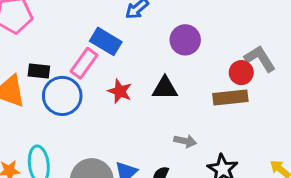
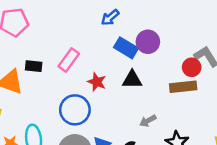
blue rectangle: (106, 41) -> (126, 48), moved
blue circle: (62, 96) -> (75, 110), moved
gray arrow: (185, 141) -> (148, 121), turned 140

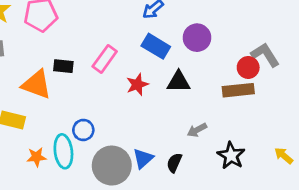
blue rectangle: (126, 48) -> (156, 46), moved
red star: (97, 82) -> (137, 85), turned 30
blue circle: (75, 110) -> (83, 130), moved, size x0.6

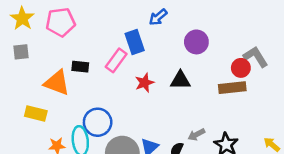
blue rectangle: (156, 46) -> (135, 42), moved, turned 40
blue circle: (83, 130) -> (98, 122), size x1.5
gray arrow: (197, 130) -> (196, 135), moved

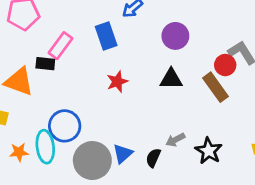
pink rectangle: (116, 60) -> (60, 46), moved
black triangle: (180, 80) -> (171, 79), moved
brown rectangle: (232, 88) -> (216, 87), turned 60

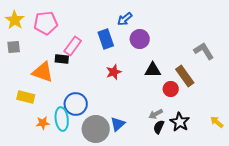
purple circle: (175, 36) -> (140, 39), moved
red circle: (225, 65) -> (171, 89), moved
black semicircle: (153, 158) -> (159, 127), moved

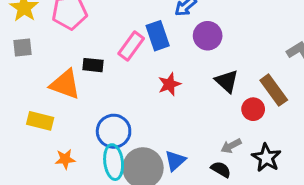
pink rectangle: (73, 46) -> (131, 46), moved
black triangle: (153, 70) -> (227, 81), turned 42
cyan ellipse: (62, 119) -> (114, 162), moved
black semicircle: (159, 127) -> (221, 169), moved, turned 96

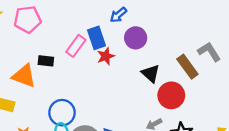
red star: (169, 84) -> (106, 56), moved
brown rectangle: (274, 90) -> (187, 67), moved
red circle: (253, 109) -> (171, 95), size x1.5

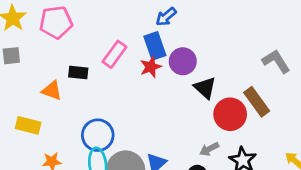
blue rectangle: (96, 38) -> (155, 46), moved
purple circle: (136, 38) -> (183, 61), moved
brown rectangle: (187, 67) -> (257, 102), moved
orange triangle: (24, 76) -> (52, 91), size x0.7

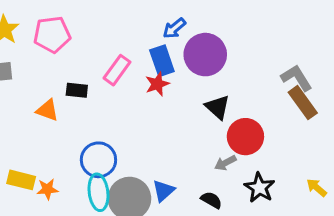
purple circle: (183, 61) -> (205, 55), moved, size x1.4
brown rectangle: (257, 102) -> (303, 103), moved
yellow rectangle: (28, 125) -> (21, 180), moved
gray arrow: (209, 149) -> (225, 163), moved

